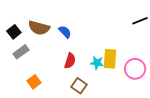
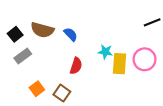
cyan star: (97, 63) -> (105, 52), moved
pink circle: (135, 69) -> (145, 59), moved
brown square: (79, 86) -> (62, 93), moved

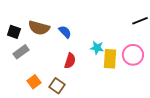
black square: (15, 34) -> (14, 32), turned -32

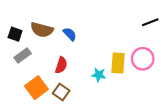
cyan star: (97, 48) -> (99, 75), moved
red semicircle: (70, 61) -> (61, 65), moved
orange square: (34, 82) -> (36, 88), size x1.5

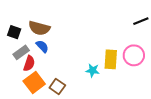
blue semicircle: (70, 34) -> (42, 46), moved
red semicircle: (61, 65) -> (29, 63), moved

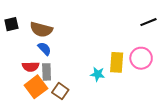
black square: (14, 32) -> (11, 24), moved, turned -32
gray rectangle: (21, 52) -> (47, 72), moved, turned -56
red semicircle: (29, 63) -> (31, 67), turned 70

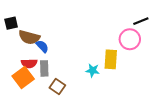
brown semicircle: (41, 29) -> (29, 37), moved
pink circle: (141, 58) -> (130, 39), moved
orange square: (36, 87) -> (23, 77), moved

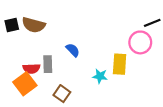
brown semicircle: (29, 37) -> (34, 25), moved
blue semicircle: (42, 46) -> (73, 50), moved
gray rectangle: (44, 68) -> (48, 64), moved

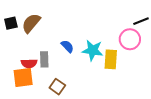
brown semicircle: (34, 25) -> (31, 23), turned 115
cyan star: (100, 76) -> (93, 50), moved, size x1.5
orange square: (25, 84) -> (23, 78), turned 30

